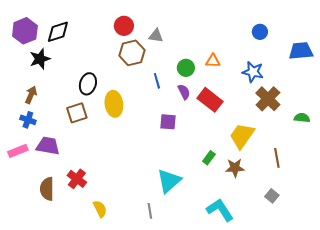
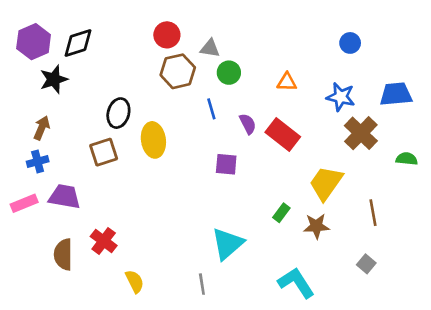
blue trapezoid: (301, 51) -> (396, 94), moved
green circle: (186, 68) -> (229, 73), moved
blue cross: (28, 120) -> (38, 162), turned -35

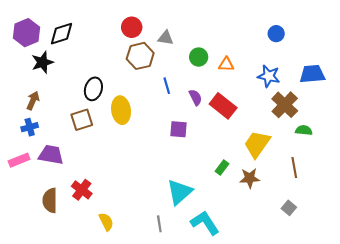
green circle: (229, 73) -> (199, 57), moved
green semicircle: (407, 159) -> (304, 130), moved
cyan L-shape: (296, 283) -> (205, 223), moved

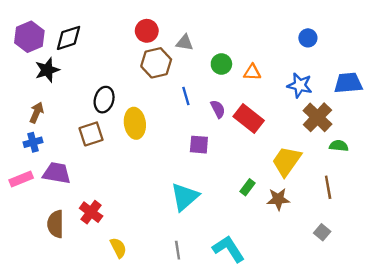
cyan triangle: (179, 192) -> (185, 197), moved

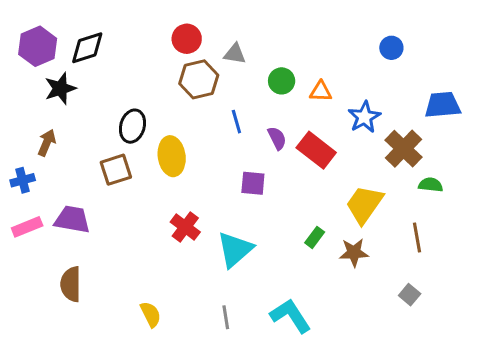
blue star: (300, 85) -> (364, 117), moved, turned 30
blue cross: (33, 142) -> (23, 180), moved
red cross: (91, 212) -> (185, 227), moved

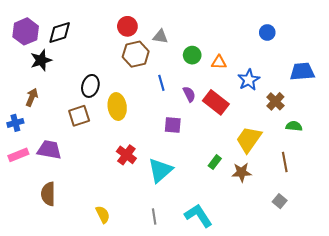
brown cross: (403, 149) -> (275, 101), size x0.7

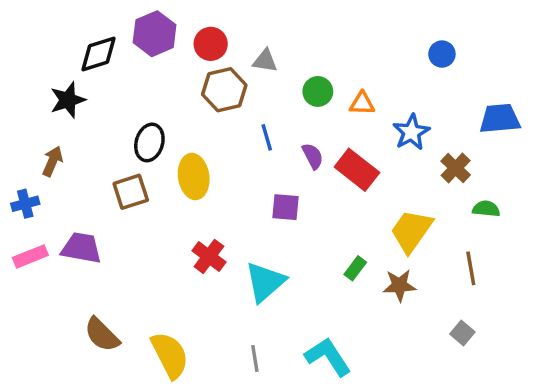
purple hexagon: (26, 31) -> (155, 34), moved
brown semicircle: (48, 194) -> (102, 335), moved, turned -45
yellow semicircle: (103, 214) -> (170, 355), size x1.6

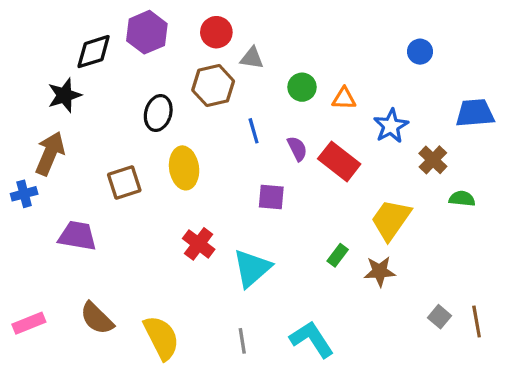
red circle: (211, 44) -> (216, 32), moved
black ellipse: (149, 142) -> (158, 113), moved
brown arrow: (52, 161) -> (50, 153), size x1.5
pink rectangle: (30, 256) -> (29, 323), moved
brown line: (471, 268) -> (477, 321), moved

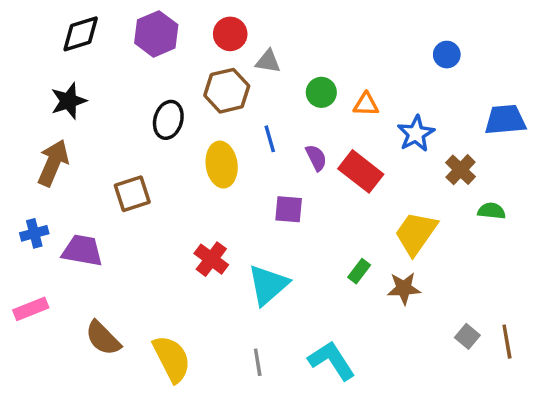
black diamond: (94, 52) -> (81, 34), moved
yellow ellipse: (184, 168) -> (222, 165), moved
blue cross: (24, 194) -> (34, 233), moved
pink rectangle: (29, 323) -> (31, 309), moved

